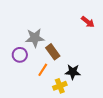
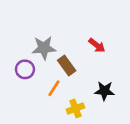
red arrow: (88, 22) -> (97, 45), moved
black star: (73, 72) -> (104, 91), moved

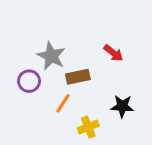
gray star: (44, 48) -> (51, 56), turned 30
brown rectangle: (67, 66) -> (78, 77), turned -66

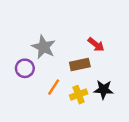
brown rectangle: (78, 77) -> (80, 65), moved
yellow cross: (88, 127) -> (79, 95), moved

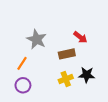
purple circle: (25, 68) -> (23, 85), moved
orange line: (54, 87) -> (22, 63), moved

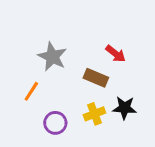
brown rectangle: (67, 54) -> (96, 78), turned 35
purple circle: (23, 85) -> (55, 123), moved

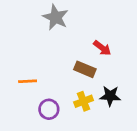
gray star: (52, 57) -> (56, 17), moved
orange line: (31, 91) -> (28, 81), turned 54

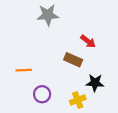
gray star: (56, 17) -> (48, 15), turned -30
yellow cross: (84, 101) -> (78, 100), moved

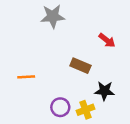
red arrow: (88, 41) -> (107, 40), moved
purple circle: (42, 94) -> (60, 107), moved

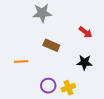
brown rectangle: (80, 66) -> (51, 45), moved
black star: (104, 91) -> (85, 62), moved

